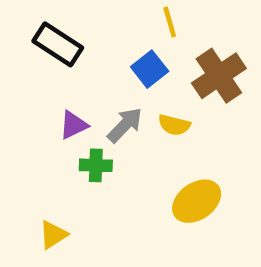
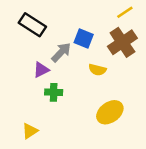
yellow line: (170, 22) -> (125, 12), moved, turned 72
blue square: (150, 69) -> (84, 39), turned -30
gray arrow: (125, 125) -> (61, 52), moved

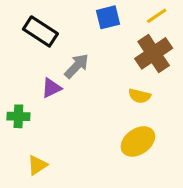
blue square: (84, 39) -> (108, 17), moved, turned -36
yellow semicircle: (97, 70) -> (139, 96), moved
green cross: (54, 92) -> (18, 116), moved

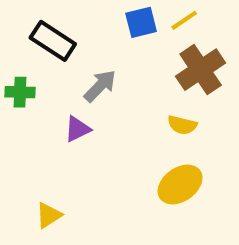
yellow line: (157, 16) -> (184, 20), moved
purple triangle: (51, 88) -> (77, 129), moved
green cross: (18, 116) -> (20, 92), moved

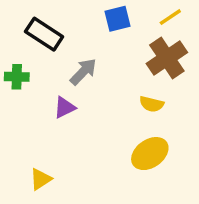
yellow line: (184, 20) -> (170, 17), moved

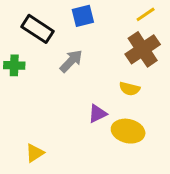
blue square: (117, 19) -> (83, 16), moved
purple triangle: (65, 107) -> (97, 114), moved
yellow ellipse: (150, 154) -> (128, 131), turned 48

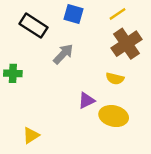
yellow line: (146, 14) -> (117, 14), moved
blue square: (83, 16) -> (74, 14), turned 30
green cross: (14, 65) -> (13, 73), moved

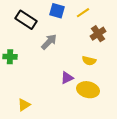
yellow line: (117, 14) -> (83, 13), moved
brown cross: (127, 44) -> (98, 34), size x0.7

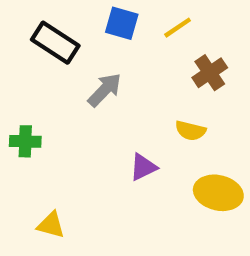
green cross: (10, 57) -> (25, 141), moved
yellow ellipse: (88, 90) -> (218, 193), moved
yellow triangle: (24, 105) -> (51, 225), turned 48

